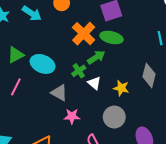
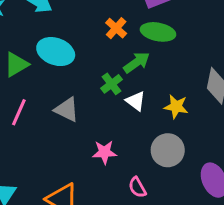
orange cross: (84, 34) -> (116, 28), size x0.6
cyan ellipse: (43, 64) -> (56, 52), moved
gray triangle: (59, 93) -> (67, 110), moved

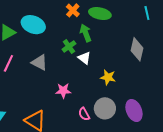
green arrow: (137, 62) -> (86, 33), turned -78
yellow star: (176, 107) -> (108, 77), moved
gray circle: (168, 150) -> (105, 108), moved

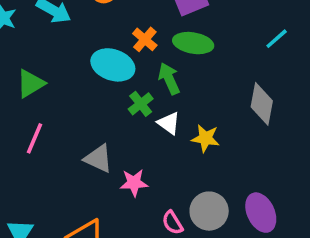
cyan line: (147, 13) -> (277, 39), turned 64
cyan ellipse: (33, 25) -> (113, 65), moved
gray triangle: (39, 62) -> (98, 159), moved
yellow star: (108, 77) -> (205, 138), moved

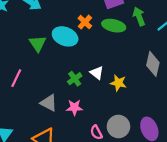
green arrow: (169, 79) -> (139, 16), moved
green triangle: (31, 83) -> (38, 44), moved, turned -36
green cross: (141, 104) -> (75, 79), moved
gray triangle: (98, 159) -> (49, 103), moved

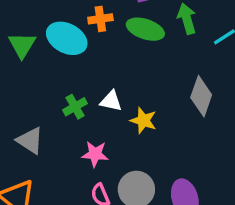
orange cross: (85, 22) -> (100, 19), turned 32
white triangle: (97, 73) -> (111, 101), turned -32
pink star: (74, 107) -> (95, 154), moved

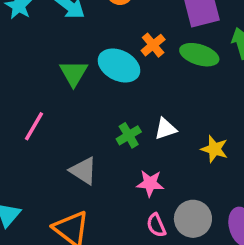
orange cross: (100, 19) -> (153, 45), turned -30
white triangle: (111, 101) -> (165, 129), turned -30
yellow star: (143, 120) -> (214, 149), moved

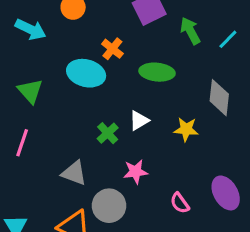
green ellipse: (199, 55) -> (157, 72), moved
green triangle: (74, 73) -> (30, 91), moved
gray circle: (193, 219) -> (109, 206), moved
pink semicircle: (156, 225) -> (180, 203), moved

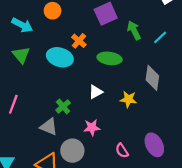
green triangle: (30, 91) -> (21, 55), moved
green cross: (108, 133) -> (63, 106), moved

